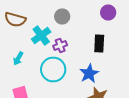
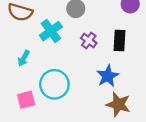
purple cross: (60, 46) -> (89, 41), moved, turned -32
cyan circle: (53, 70) -> (54, 84), moved

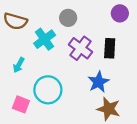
purple cross: (89, 41) -> (80, 48), size x1.5
pink square: (26, 100) -> (21, 104), turned 36

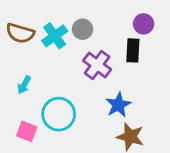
cyan cross: (45, 39) -> (55, 36), moved
black rectangle: (110, 48) -> (133, 50), moved

